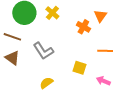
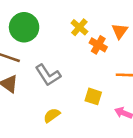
yellow cross: (52, 13) -> (79, 27), moved

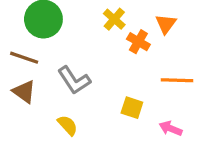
yellow semicircle: (52, 115) -> (68, 125), moved, turned 84

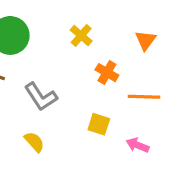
orange triangle: (166, 24) -> (146, 40), moved
orange cross: (138, 42) -> (107, 73), moved

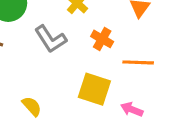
gray L-shape: (41, 97) -> (51, 39), moved
yellow square: (99, 124) -> (94, 89), size x1.5

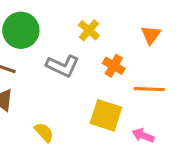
gray L-shape: (51, 39) -> (63, 66), turned -32

